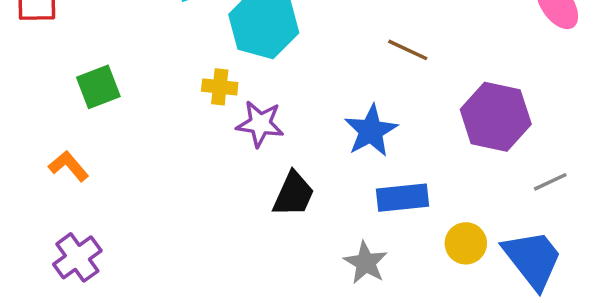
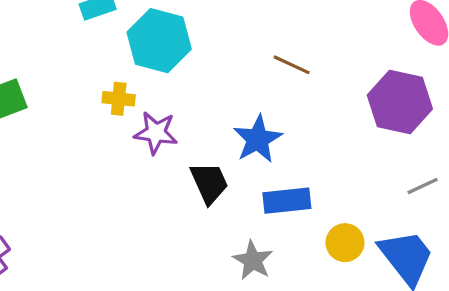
purple hexagon: (496, 117) -> (400, 102), moved
black trapezoid: (294, 194) -> (209, 183), moved, turned -48

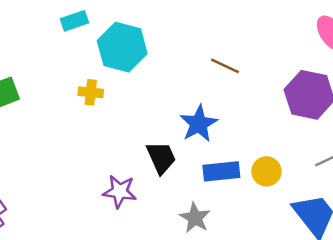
purple star: (156, 133) -> (120, 191), moved
yellow circle: (345, 243) -> (266, 171), moved

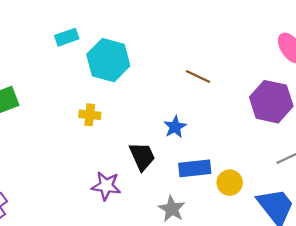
yellow cross: (91, 92) -> (90, 115), moved
blue star: (199, 124) -> (175, 127), size x0.7
yellow circle: (266, 171) -> (230, 183), moved

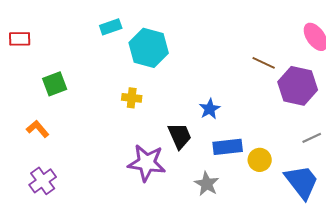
brown line: (198, 77) -> (264, 63), moved
purple star: (106, 186) -> (147, 163), size x1.4

